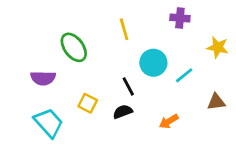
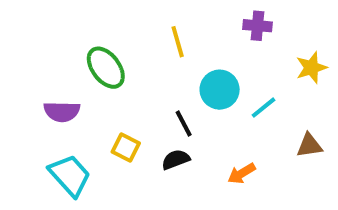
yellow star: (218, 47) -> (311, 68), turned -30

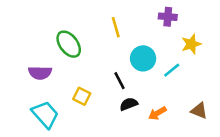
yellow star: (311, 68) -> (191, 44), moved
brown triangle: (309, 145) -> (199, 111), moved, turned 30
black semicircle: (176, 159) -> (129, 104), moved

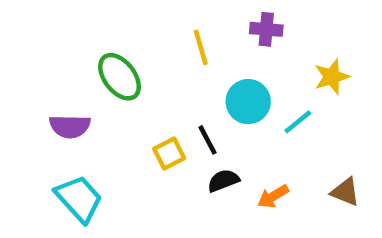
purple cross: (168, 17) -> (266, 29), moved
yellow square: (82, 96) -> (169, 153), moved, turned 36

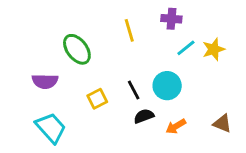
cyan circle: (248, 102) -> (167, 86), moved
cyan line: (298, 122) -> (186, 48), moved
yellow square: (169, 153) -> (97, 99), moved

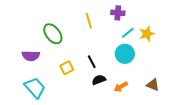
cyan circle: (167, 86) -> (125, 54), moved

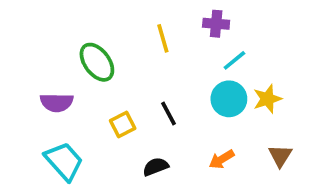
yellow star: (147, 34) -> (267, 99), moved
black semicircle: (99, 80) -> (156, 167), moved
brown triangle: (153, 85) -> (280, 156), turned 40

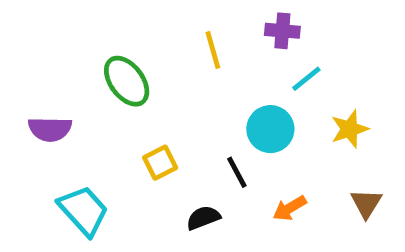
cyan circle: (229, 99) -> (270, 129), moved
purple semicircle: (57, 103) -> (50, 129), moved
black line: (168, 114) -> (237, 172), moved

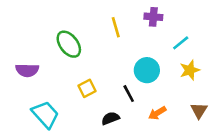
cyan line: (306, 79) -> (181, 43), moved

